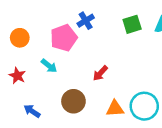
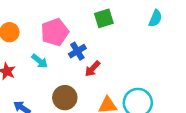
blue cross: (86, 21) -> (77, 51), moved
green square: (132, 24) -> (104, 18), moved

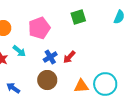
blue cross: (77, 51) -> (50, 57), moved
cyan arrow: (40, 61) -> (19, 51), moved

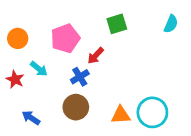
red arrow: (69, 57) -> (96, 56), moved

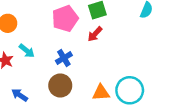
pink pentagon: (65, 38) -> (65, 19), moved
red arrow: (96, 56) -> (95, 34), moved

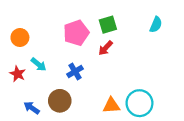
brown circle: (60, 86) -> (60, 101), moved

